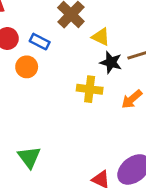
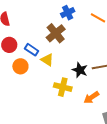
yellow triangle: (101, 37) -> (47, 60), moved

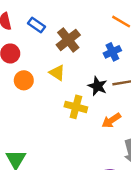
blue cross: (68, 13) -> (112, 52), moved
blue rectangle: (32, 50) -> (36, 25), moved

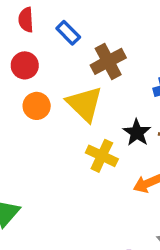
yellow triangle: (57, 73) -> (85, 104), size x1.6

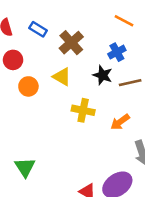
yellow triangle: (85, 104) -> (62, 77), size x0.7
black star: (137, 133) -> (103, 75), moved

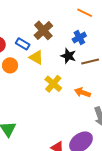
blue rectangle: (38, 29) -> (23, 44), moved
yellow cross: (83, 110) -> (53, 84), turned 30
orange arrow: (120, 122) -> (82, 92), turned 56

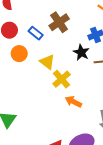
yellow triangle: (36, 57) -> (47, 62), moved
orange arrow: (82, 92) -> (73, 102), moved

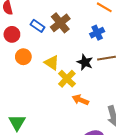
blue rectangle: (36, 33) -> (38, 26), moved
black star: (81, 52) -> (85, 62), moved

